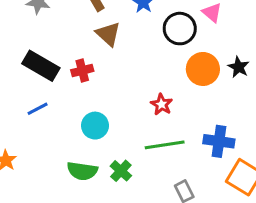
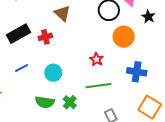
black rectangle: (41, 66) -> (18, 34), turned -60
black star: (239, 67) -> (148, 17), moved
blue line: (38, 109) -> (22, 68), moved
blue cross: (219, 141) -> (137, 72), moved

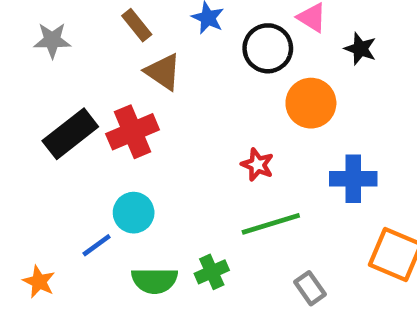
red cross: (45, 37) -> (133, 132), size x1.5
blue line: (22, 68) -> (97, 245), moved
cyan circle: (53, 73) -> (134, 213), moved
green cross: (70, 102) -> (212, 272), turned 32

